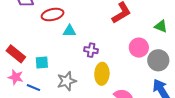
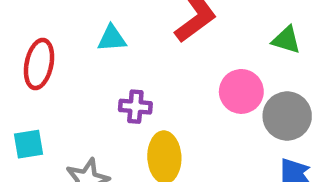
red ellipse: (53, 15) -> (39, 64), moved, turned -60
cyan triangle: (69, 31) -> (112, 38), moved

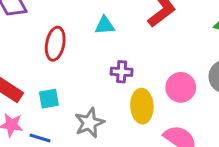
pink circle: (241, 91) -> (181, 87), moved

